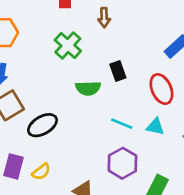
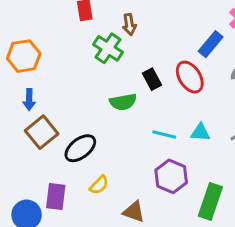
green cross: (68, 45) -> (108, 48), moved
red ellipse: (161, 89) -> (190, 77), moved
yellow semicircle: (41, 172) -> (99, 185), moved

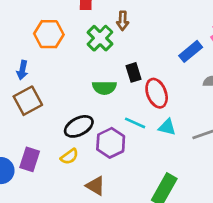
orange hexagon: (24, 56) -> (49, 34), moved
red ellipse: (190, 77) -> (157, 93), moved
black ellipse: (80, 148) -> (79, 126), moved
purple hexagon: (171, 176) -> (111, 143), moved

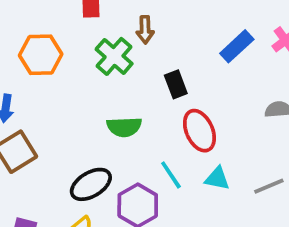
blue rectangle: (191, 51) -> (237, 46), moved
black rectangle: (134, 72) -> (176, 84), moved
cyan line: (135, 123) -> (171, 175), turned 35

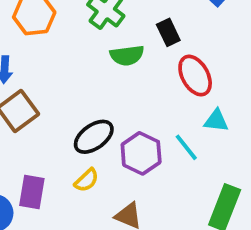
green semicircle: (124, 127) -> (127, 55), moved
cyan line: (171, 175) -> (186, 147), moved

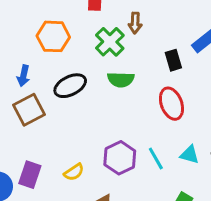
black rectangle: (168, 32) -> (173, 60), moved
cyan triangle: (216, 121) -> (190, 155), moved
black ellipse: (94, 137) -> (70, 86), moved

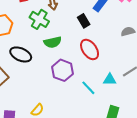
black ellipse: (70, 86) -> (21, 54), turned 65
purple hexagon: (120, 158) -> (63, 70), moved

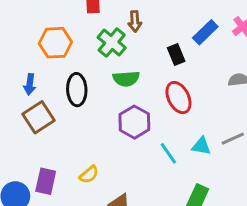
black ellipse: (21, 54) -> (77, 90), turned 55

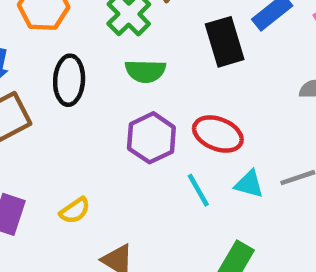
black rectangle: (176, 55) -> (225, 42), size x1.5
red ellipse: (178, 98) -> (218, 134), moved, turned -48

